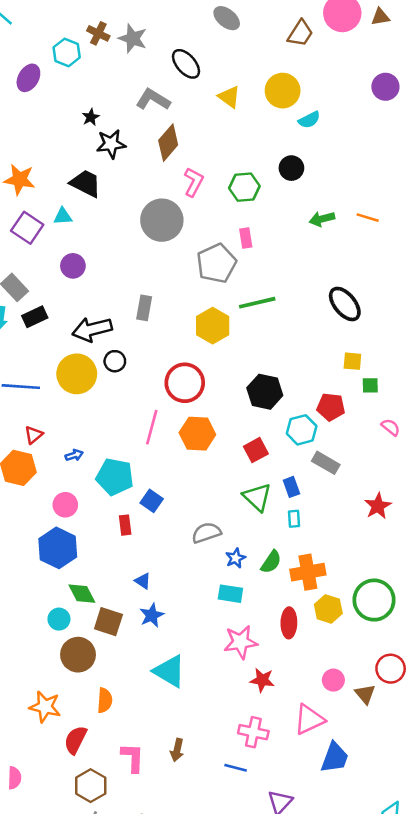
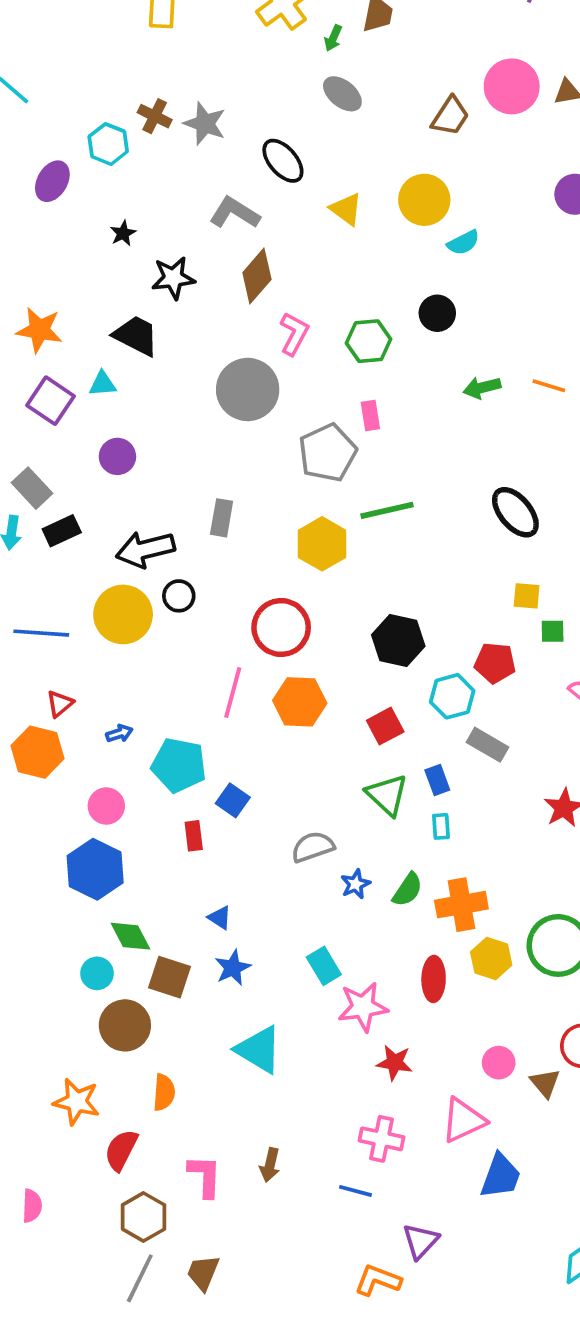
black star: (91, 117) -> (123, 233), moved
cyan rectangle: (230, 594) -> (324, 966), moved, turned 50

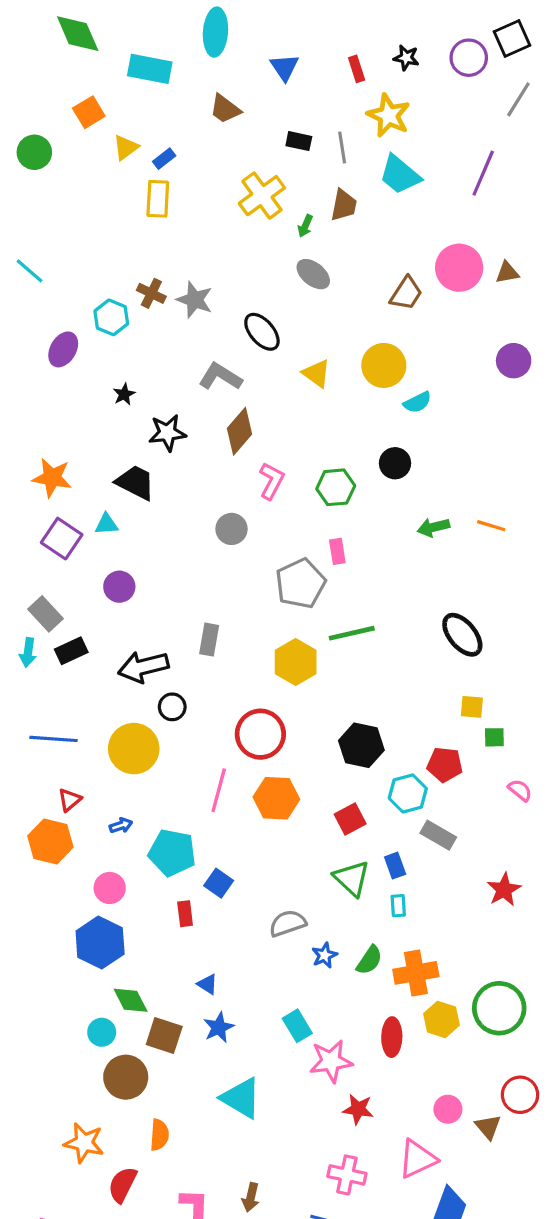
gray circle: (248, 389) -> (232, 529), size x0.6
yellow circle: (123, 614) -> (134, 749), moved

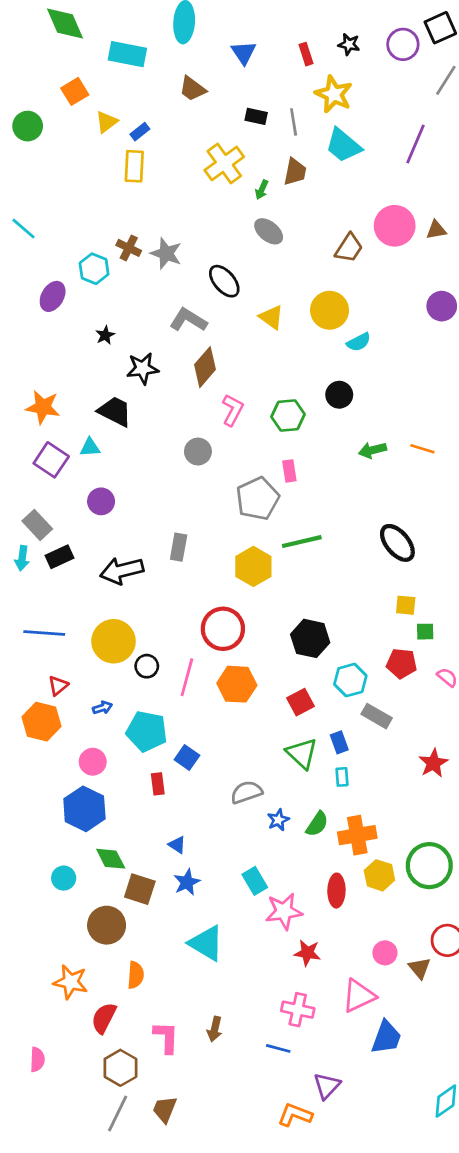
black circle: (172, 707) -> (147, 666), moved
red pentagon: (445, 765) -> (402, 663), moved
cyan circle: (102, 1032) -> (64, 878), moved

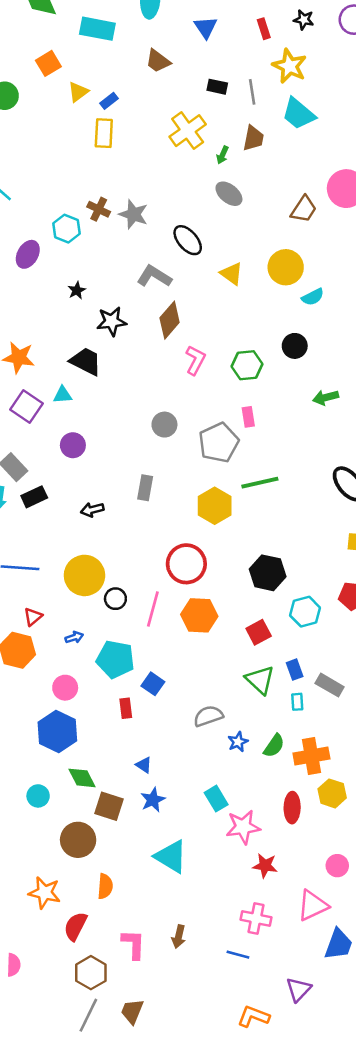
gray circle: (198, 452) -> (164, 425), moved
black arrow: (122, 571) -> (92, 510), size x0.6
gray rectangle: (377, 716) -> (330, 685), moved
purple triangle: (327, 1086) -> (299, 989), moved

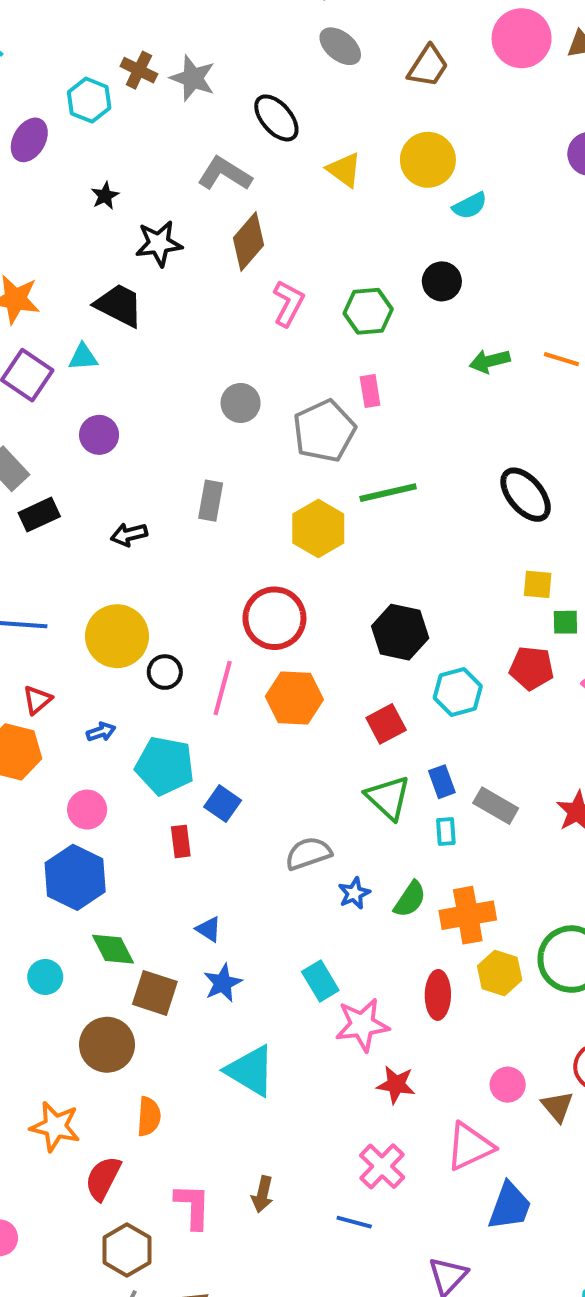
brown trapezoid: (304, 209) -> (428, 66), moved
pink cross: (256, 918) -> (382, 1166), turned 32

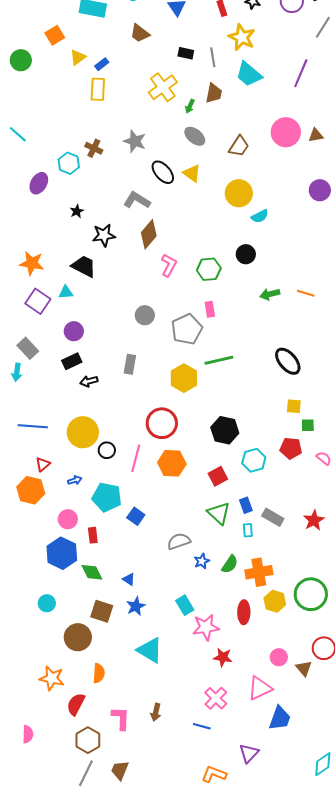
gray star: (193, 78) -> (135, 141), moved
yellow triangle: (344, 170) -> (192, 173), moved
black rectangle: (39, 515) -> (72, 361), moved
red rectangle: (181, 841) -> (93, 535), moved
green diamond: (113, 949) -> (92, 572), moved

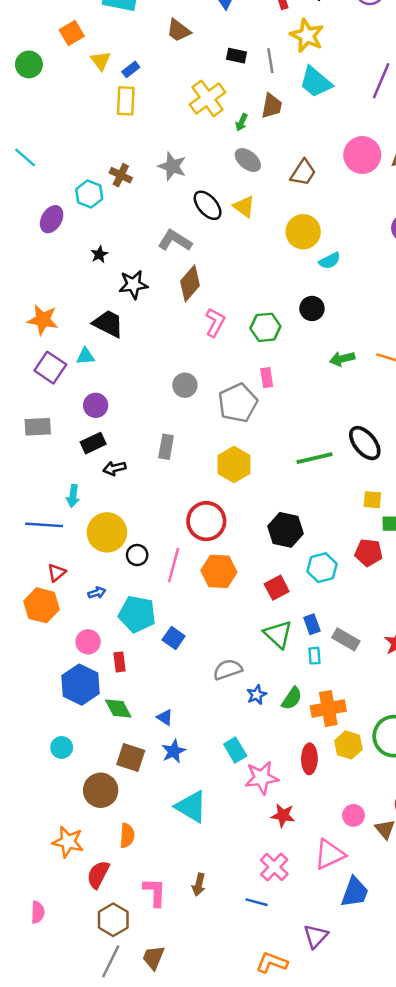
yellow triangle: (78, 57) -> (101, 61), turned -30
gray rectangle: (28, 348) -> (38, 427), turned -50
green line: (219, 360) -> (314, 458), moved
cyan arrow: (17, 372) -> (73, 496), moved

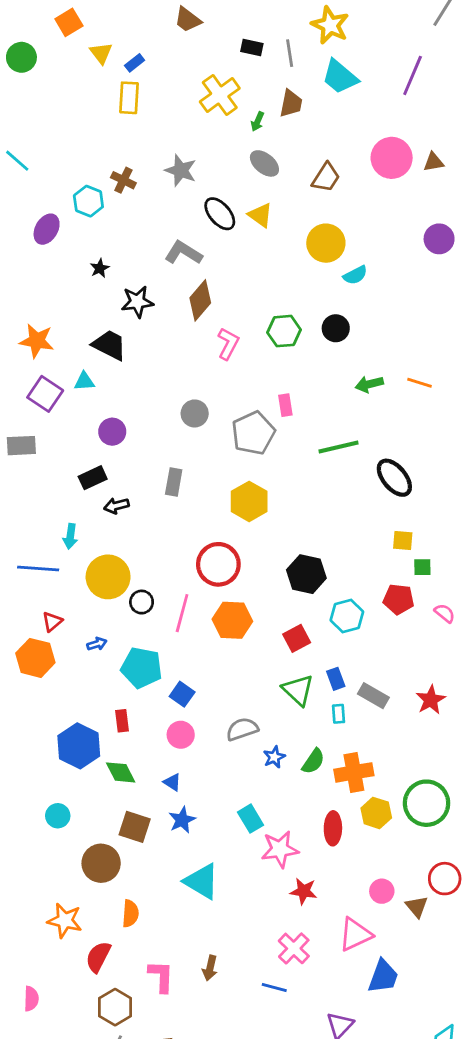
green hexagon: (265, 327) -> (284, 331), moved
purple circle: (96, 405) -> (112, 432), moved
gray rectangle: (38, 427) -> (21, 446), moved
green line: (314, 458) -> (339, 447), moved
pink circle: (88, 642) -> (181, 735), moved

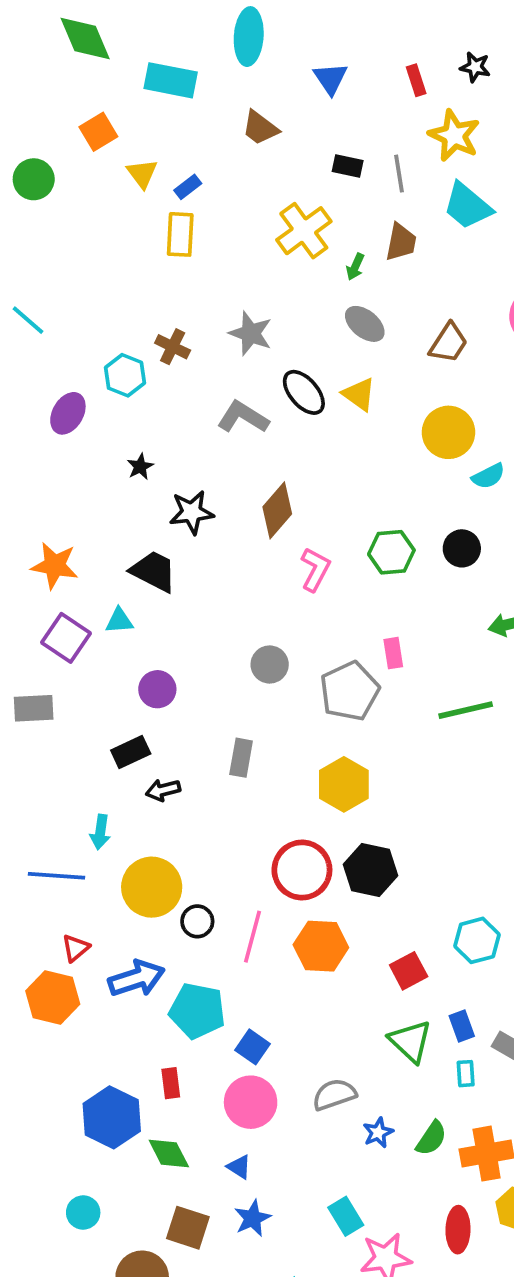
gray L-shape: (183, 253) -> (243, 417), moved
black hexagon: (306, 574) -> (370, 870), moved
blue arrow: (97, 644) -> (136, 978), size x2.0
pink circle: (181, 735) -> (251, 1102), size x1.4

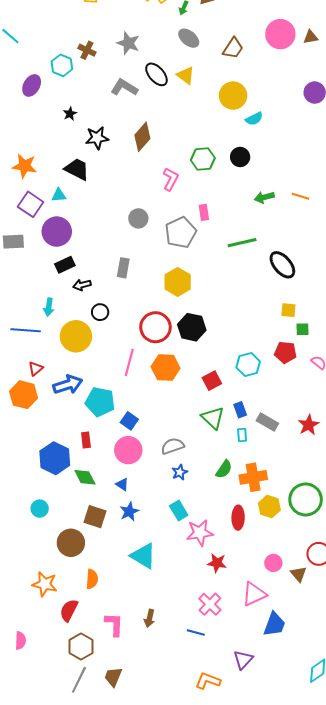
pink L-shape: (315, 569) -> (171, 179), moved
purple circle: (157, 689) -> (57, 232), moved, size x1.5
black circle: (197, 921) -> (100, 312), moved
blue star: (378, 1133) -> (180, 472), moved

